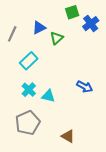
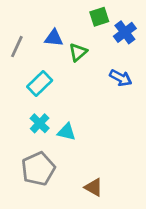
blue triangle: (39, 28) -> (54, 38), turned 32
blue arrow: (85, 87) -> (121, 78), moved

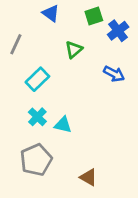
blue triangle: (54, 38) -> (51, 13), moved, turned 30

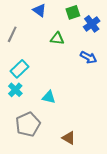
green triangle: (74, 50) -> (57, 39), turned 48
cyan rectangle: (37, 79) -> (20, 69), moved
cyan cross: (37, 117) -> (15, 90), moved

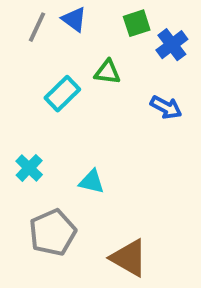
gray line: (12, 34) -> (37, 27), moved
cyan rectangle: (20, 69) -> (62, 94), moved
brown triangle: (69, 138) -> (129, 258), size x1.5

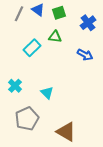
green square: (137, 23) -> (59, 13), moved
cyan triangle: (92, 182) -> (47, 93), turned 32

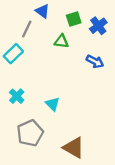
green square: (59, 13) -> (74, 19), moved
gray line: (19, 14) -> (27, 29), moved
cyan rectangle: (32, 48) -> (13, 54), moved

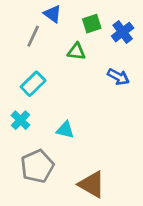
cyan rectangle: (13, 54) -> (33, 84), moved
cyan triangle: (52, 104) -> (65, 130), turned -32

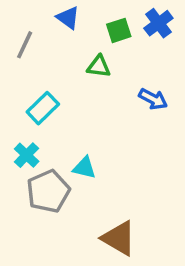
blue cross: (123, 32) -> (158, 23), moved
gray line: (33, 36) -> (25, 45), moved
gray pentagon: (37, 166) -> (48, 191), moved

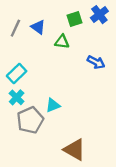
blue triangle: (68, 18) -> (38, 27), moved
cyan rectangle: (43, 108) -> (17, 74), moved
cyan triangle: (84, 168) -> (53, 105), turned -35

